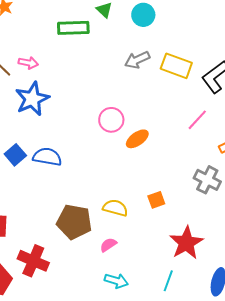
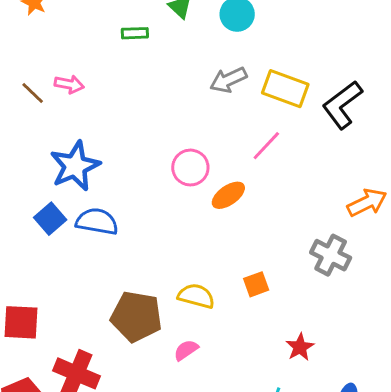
green rectangle: (73, 28) -> (135, 33), size x0.6
blue star: (32, 99) -> (75, 166), moved
pink line: (197, 120) -> (266, 146), moved
red star: (186, 243) -> (300, 347), size x0.6

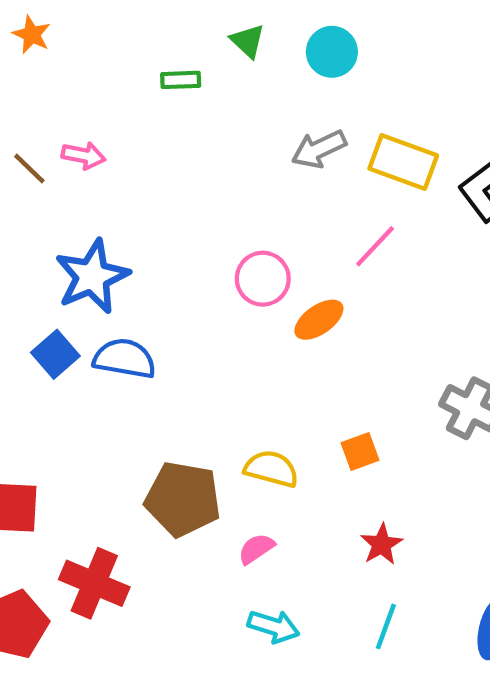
red star: (300, 347) -> (382, 544), moved

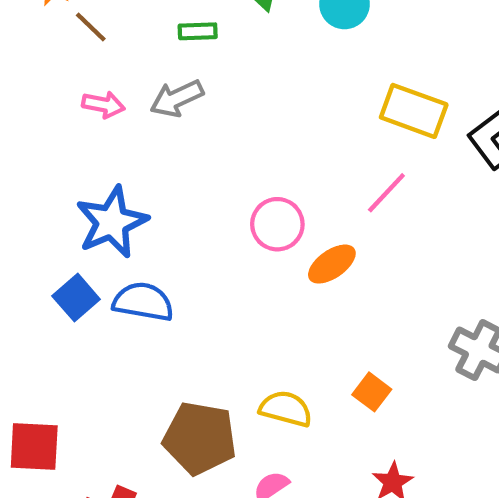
gray arrow: (319, 149) -> (177, 98), moved
brown line: (29, 168) -> (91, 27), moved
orange square: (360, 451) -> (372, 392), turned -33

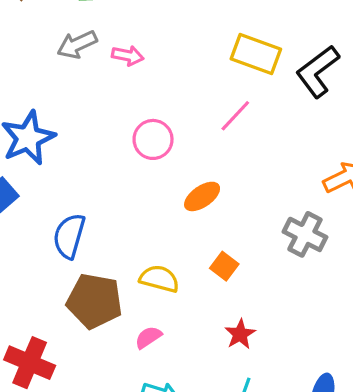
pink arrow: (103, 105) -> (128, 56), moved
orange ellipse: (332, 264) -> (202, 196), moved
blue semicircle: (143, 302) -> (69, 236), moved, turned -84

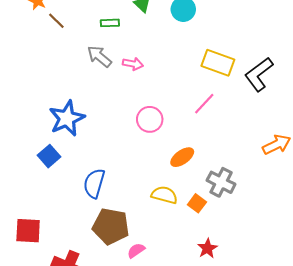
gray arrow: (77, 45) -> (99, 56), turned 65
gray cross: (305, 234) -> (221, 182), moved
yellow semicircle: (159, 279) -> (164, 195), moved
pink semicircle: (148, 337) -> (136, 250), moved

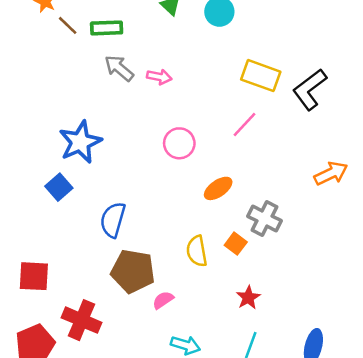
green rectangle: (110, 23) -> (107, 28), moved, size x1.4
yellow semicircle: (164, 195) -> (197, 251), moved, turned -115

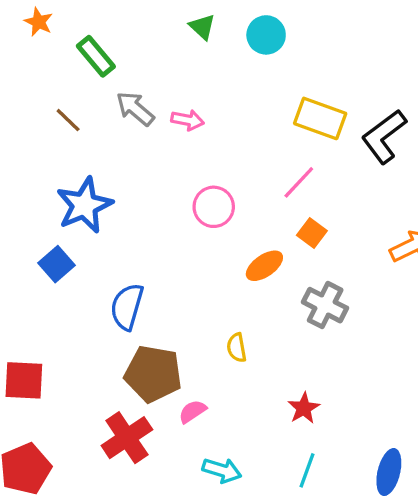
brown line: (68, 25) -> (68, 120), moved
green rectangle: (107, 28) -> (96, 56), moved, turned 52
orange square: (236, 244) -> (312, 233), moved
yellow semicircle: (197, 251) -> (237, 348), size x0.7
red cross: (81, 320) -> (127, 438), moved, turned 33

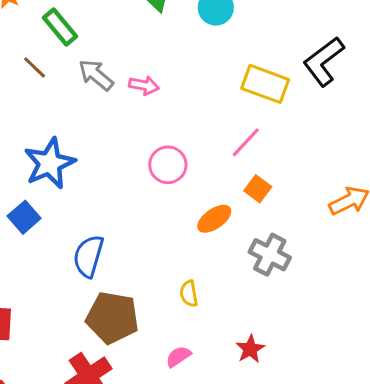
brown line: (68, 120) -> (35, 67), moved
black L-shape: (384, 136) -> (324, 61), moved
pink semicircle: (192, 411) -> (178, 357), moved

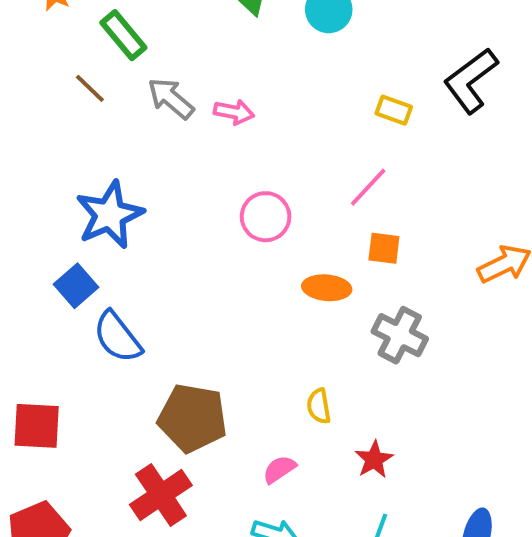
yellow rectangle: (265, 84) -> (394, 110), size x0.6
orange square: (258, 189) -> (384, 248), turned -30
orange ellipse: (214, 219) -> (327, 288), turned 40
blue semicircle: (88, 256) -> (118, 337), moved, turned -54
yellow semicircle: (189, 294) -> (319, 406), moved

